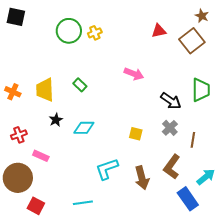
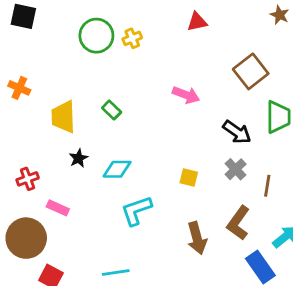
red triangle: (159, 31) -> (197, 22), moved
brown square: (192, 41) -> (251, 71), moved
orange cross: (13, 92) -> (19, 88), moved
cyan L-shape: (107, 169) -> (136, 211), moved

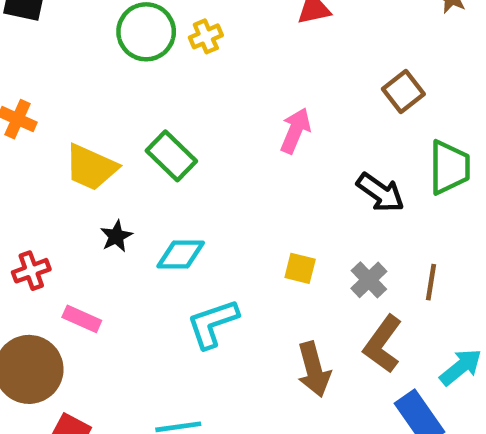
brown square: (251, 71) -> (403, 92), size x0.7
pink arrow: (186, 95) -> (295, 131), turned -88
green rectangle: (112, 110) -> (171, 156), size x1.5
yellow trapezoid: (63, 117) -> (91, 167), turned -64
gray cross: (236, 169) -> (369, 280), moved

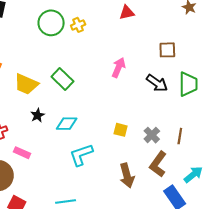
brown square: (403, 92) -> (167, 50), turned 36
black arrow: (380, 193) -> (157, 83), moved

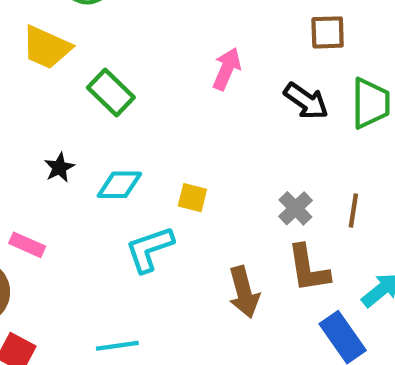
yellow trapezoid: (26, 84) -> (46, 47), moved
yellow square: (121, 130) -> (192, 198), moved
brown L-shape: (158, 164) -> (308, 268), turned -45

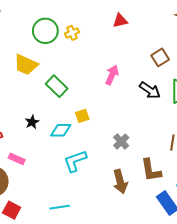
brown square: (328, 32) -> (160, 57), turned -30
yellow square: (192, 198) -> (82, 116), moved, turned -32
gray cross: (295, 208) -> (121, 142), moved

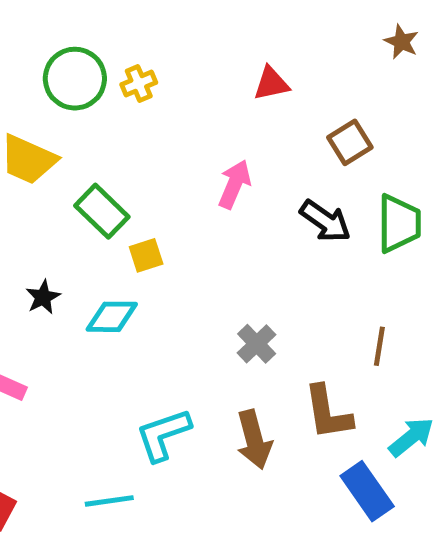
red triangle: (120, 21) -> (271, 83), moved
yellow square: (82, 116) -> (146, 255), moved
cyan L-shape: (75, 161) -> (163, 435), moved

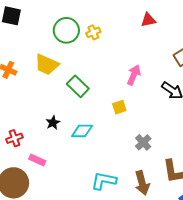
red triangle: (271, 83) -> (148, 20), moved
yellow square: (146, 255) -> (119, 107), moved
cyan L-shape: (163, 435) -> (104, 181), turned 30

